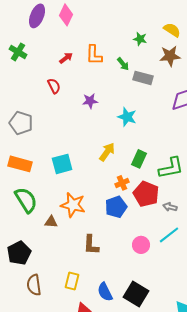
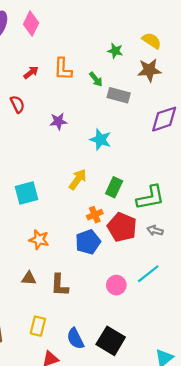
orange star: (73, 205) -> (39, 240), size x0.7
gray arrow: (170, 207) -> (155, 231), moved
brown triangle: (51, 222) -> (29, 278), moved

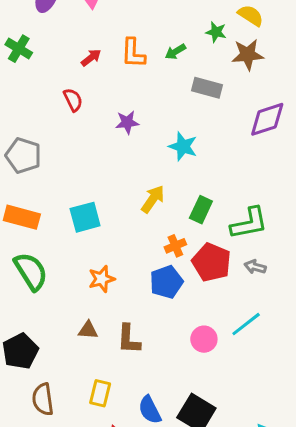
green star: (115, 51) -> (216, 32), moved
green arrow: (96, 79) -> (175, 52), moved, turned 98
orange star: (39, 240) -> (102, 279), turned -30

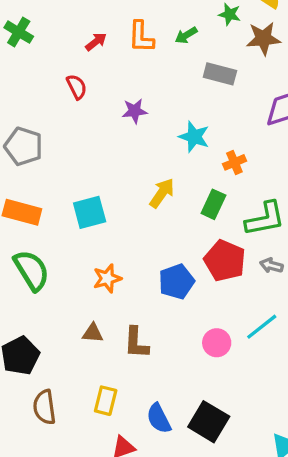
orange cross: (175, 246) -> (234, 162), moved

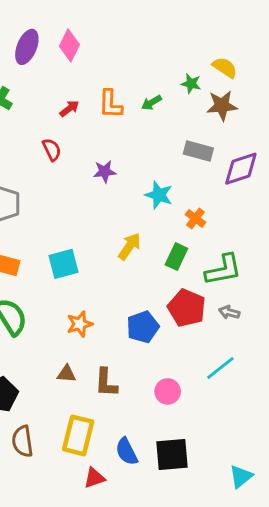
gray rectangle: (220, 74) -> (198, 151), moved
orange cross: (234, 162) -> (195, 218), turned -30
pink circle: (217, 343) -> (168, 391), moved
yellow rectangle: (106, 401) -> (78, 435), size x1.5
black square: (209, 422) -> (172, 454), turned -36

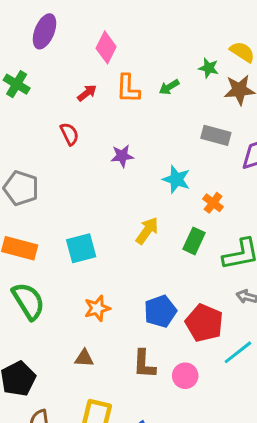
pink diamond: (69, 45) -> (106, 47), moved
red pentagon: (187, 308) -> (204, 323), moved
brown L-shape: (106, 383) -> (144, 364), moved

